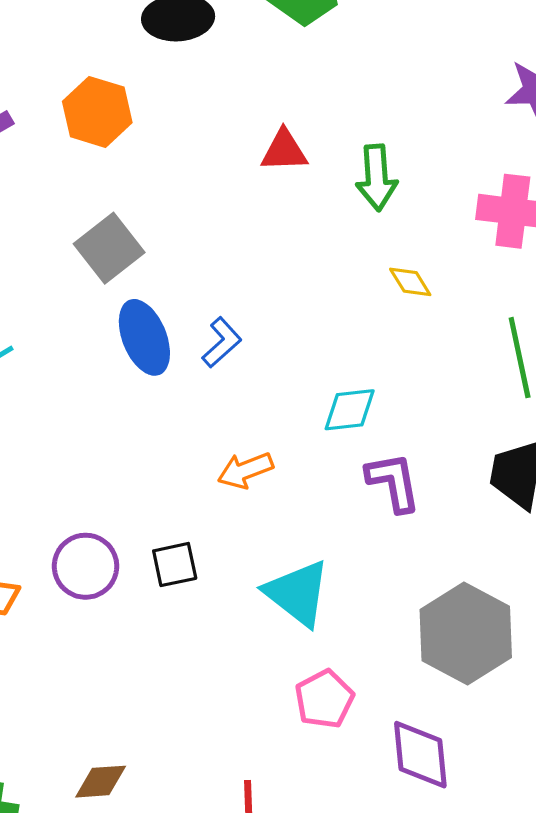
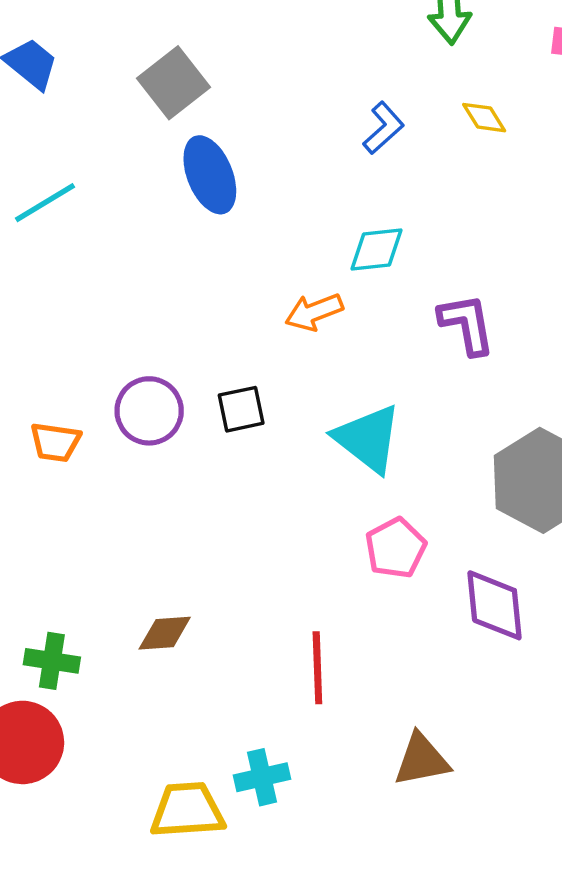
blue L-shape: (222, 342) -> (383, 128), moved
cyan diamond: (350, 410) -> (377, 249), moved

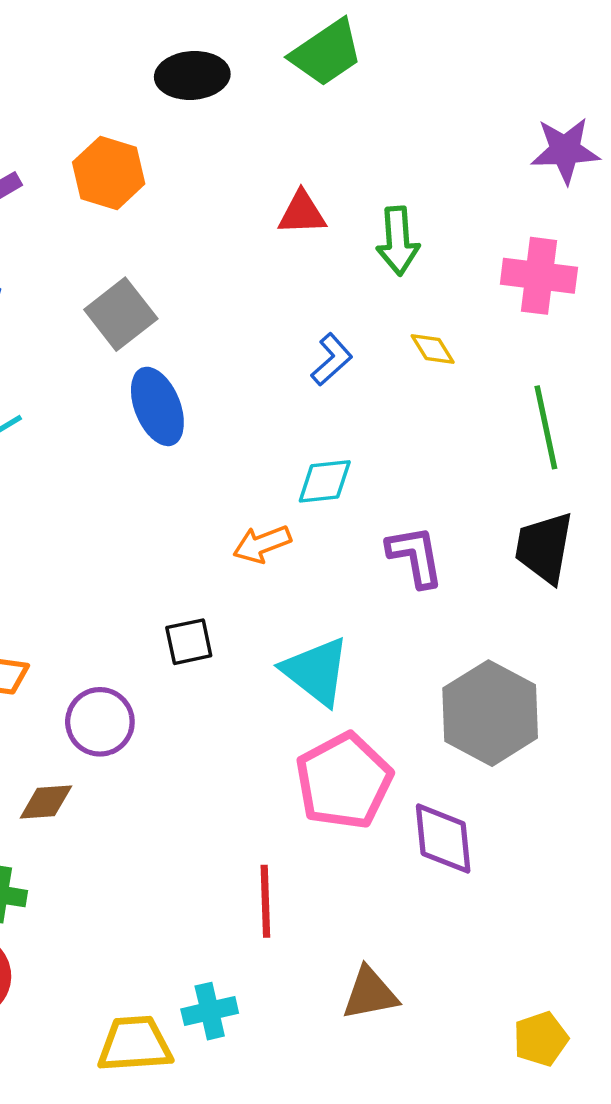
purple circle: (149, 411) -> (100, 722), moved
pink pentagon: (396, 548) -> (344, 781), size x1.6
brown diamond: (165, 633) -> (46, 802), moved

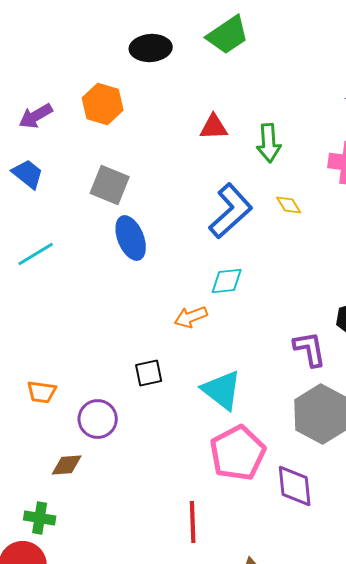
gray square: (121, 314) -> (110, 185), turned -30
blue L-shape: (332, 359) -> (231, 211), size x1.8
purple L-shape: (415, 556) -> (310, 349), moved

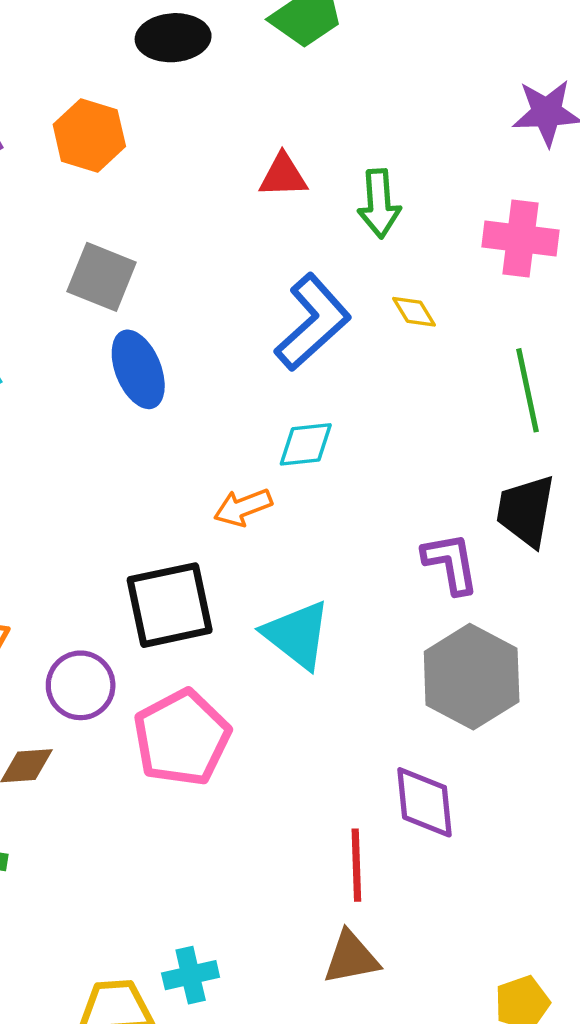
black square: (149, 373) -> (170, 605), size x1.8
pink pentagon: (238, 453) -> (182, 738), moved
red line: (193, 522) -> (356, 865), moved

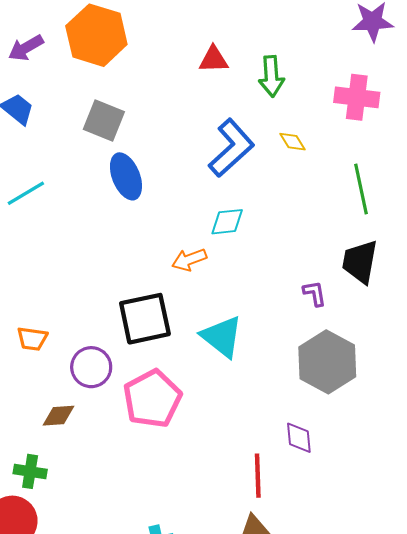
orange hexagon: (89, 135) -> (96, 35), size x1.4
purple L-shape: (451, 563) -> (315, 293), size x0.7
purple diamond: (424, 802) -> (299, 438), size x0.7

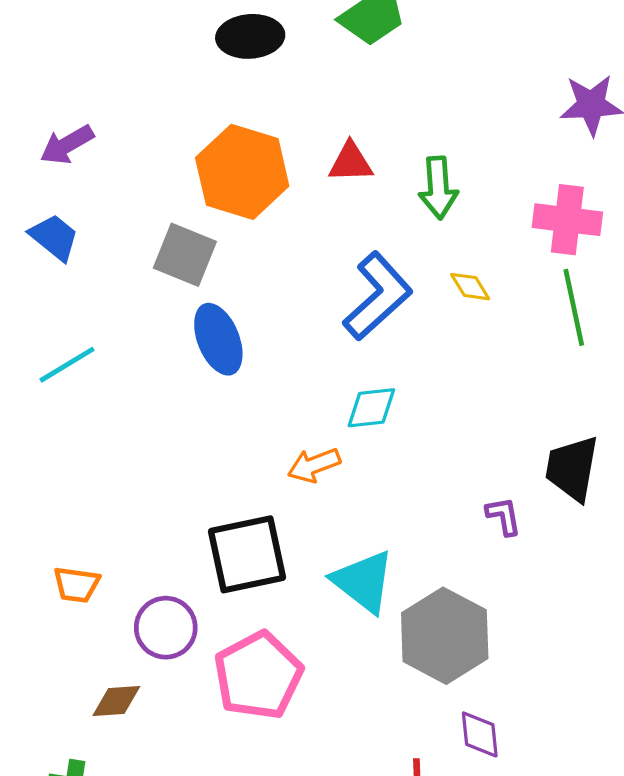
orange hexagon: (96, 35) -> (242, 172), moved
green line: (361, 189) -> (574, 307), moved
gray hexagon: (327, 362) -> (445, 636), moved

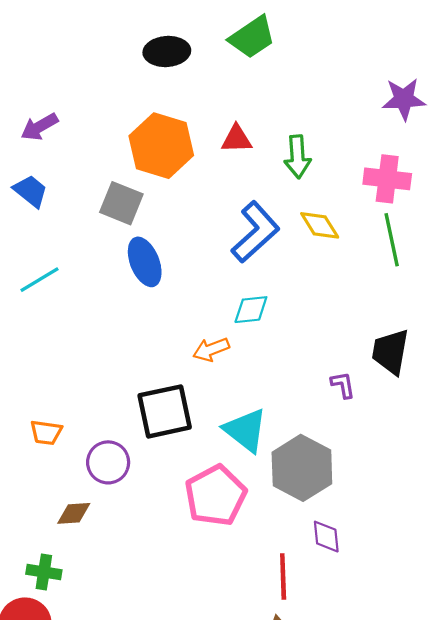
yellow diamond: (470, 287) -> (320, 225), size x1.4
pink pentagon: (258, 675) -> (216, 496), moved

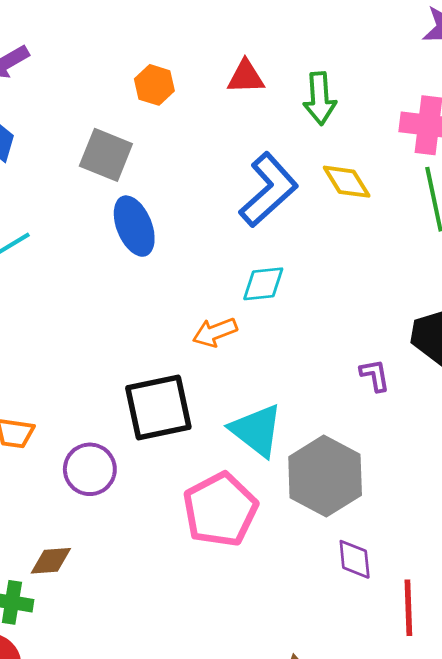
orange hexagon: (161, 146) -> (154, 85), size x0.5
brown diamond: (74, 513) -> (51, 561), moved
red line: (283, 576) -> (408, 608), moved

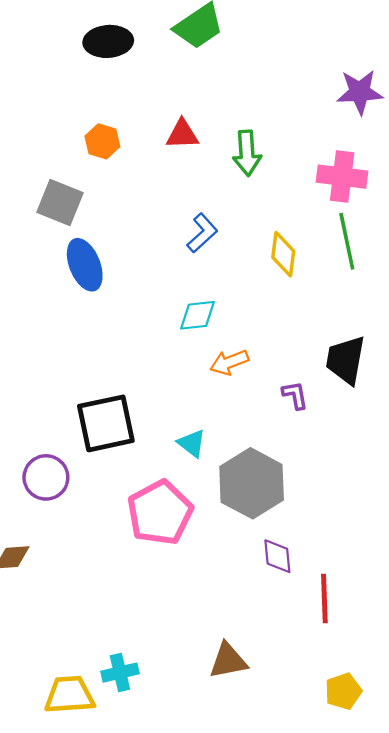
yellow diamond: (347, 182) -> (283, 254), moved, turned 39
blue L-shape: (269, 190) -> (202, 233), size x0.6
orange arrow: (215, 332) -> (229, 362), moved
cyan triangle: (256, 430) -> (192, 443), size x0.6

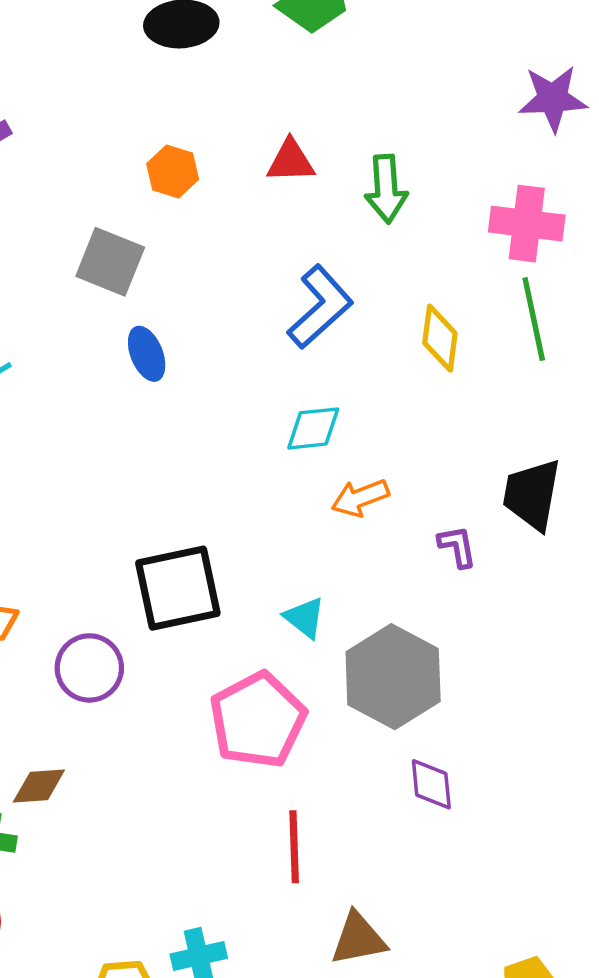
blue L-shape: (202, 233) -> (320, 307), size x1.4
blue ellipse: (85, 265) -> (147, 354), size x0.7
red line: (324, 598) -> (294, 847), moved

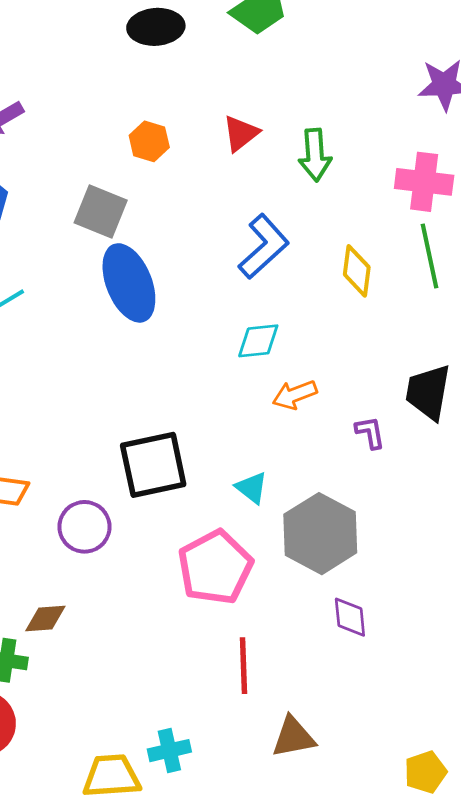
red triangle: (291, 161) -> (241, 133), turned -36
blue ellipse: (147, 354) -> (129, 283), size x1.8

